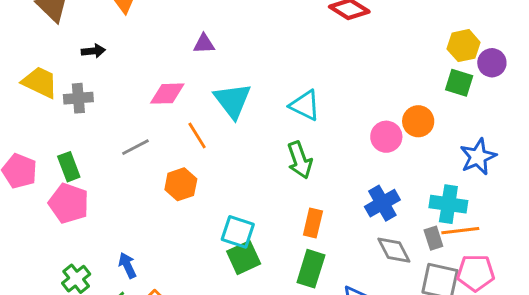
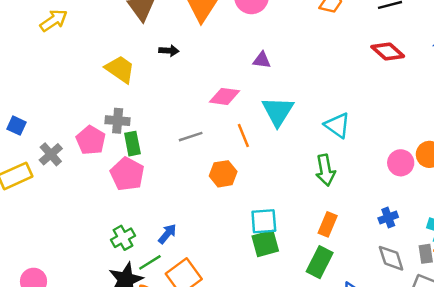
gray cross: (78, 98) -> (118, 121), moved
blue cross: (382, 203) -> (388, 218), size x0.7
cyan square: (238, 232) -> (264, 221), turned -32
blue arrow: (127, 265) -> (167, 234), turned 55

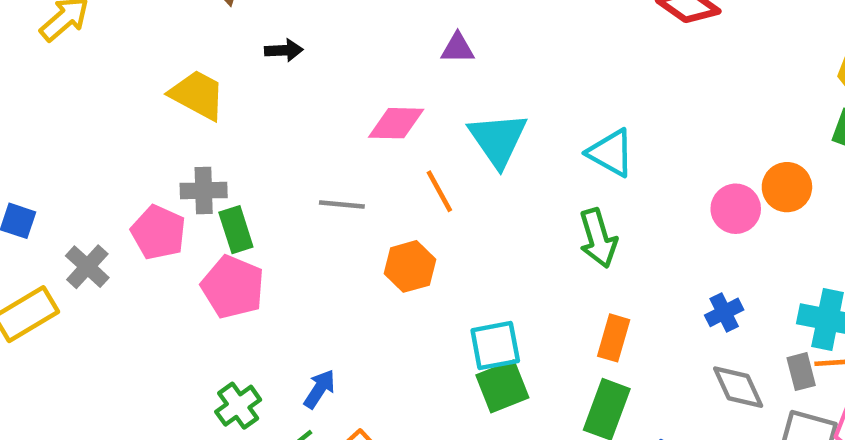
gray line: (191, 137) -> (342, 204), turned 30

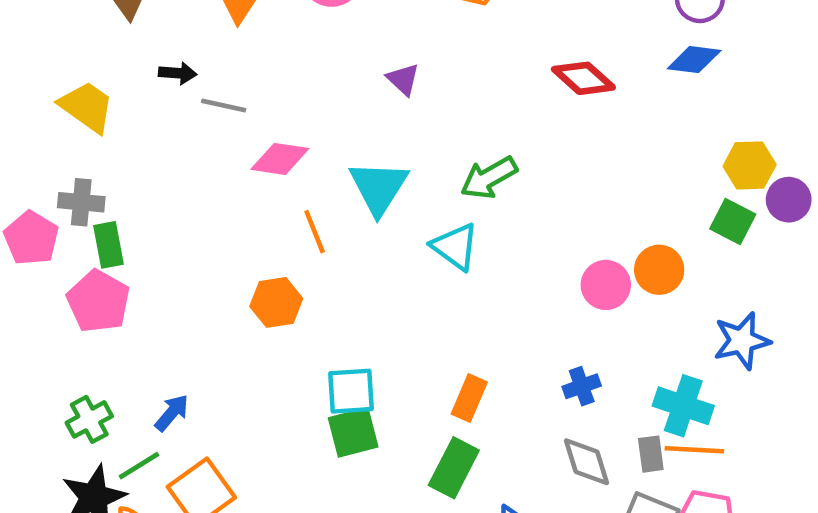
purple triangle: (458, 48) -> (403, 79), moved, turned 36
cyan triangle: (611, 153) -> (455, 247), moved
gray line: (342, 204) -> (224, 105), moved
green arrow: (598, 238) -> (489, 178), moved, turned 70

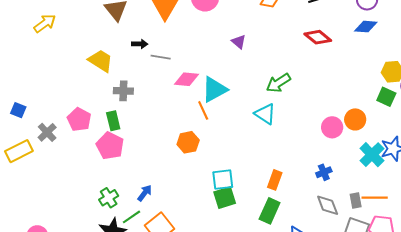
cyan triangle: (379, 187) -> (214, 90), moved, turned 32
gray cross: (81, 202) -> (123, 91), moved
cyan cross: (683, 406) -> (372, 155), moved, turned 30

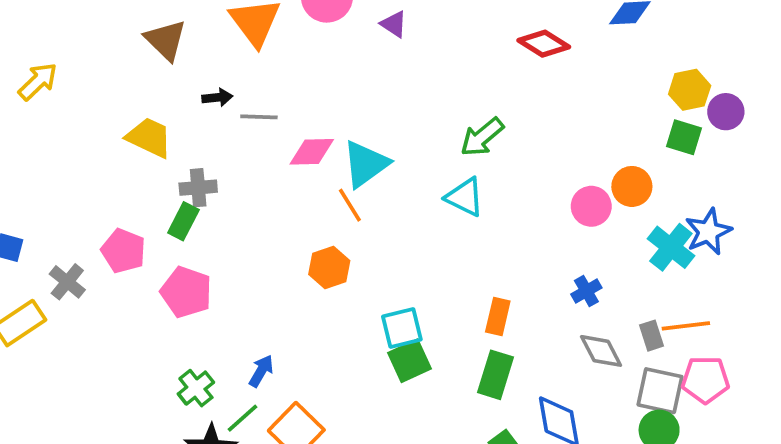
purple triangle: (239, 42) -> (394, 24), moved
green rectangle: (113, 121) -> (183, 221), moved, turned 48

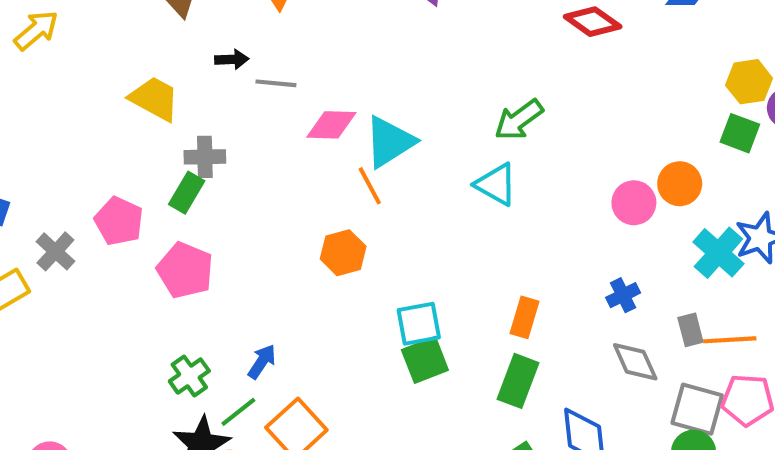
gray rectangle: (652, 336) -> (690, 330), moved

